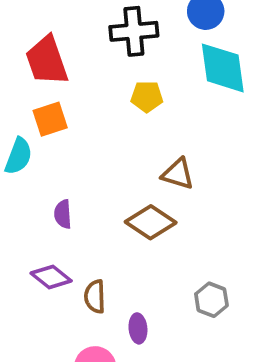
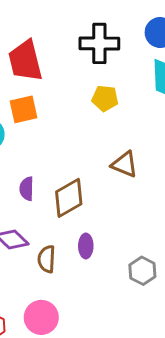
brown diamond: (151, 222) -> (69, 198), moved, turned -69
purple ellipse: (138, 328) -> (86, 246), moved

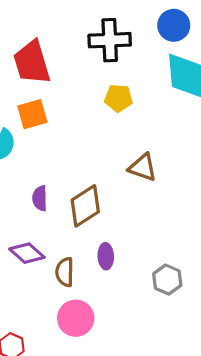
pink circle: (41, 317) -> (76, 318), moved

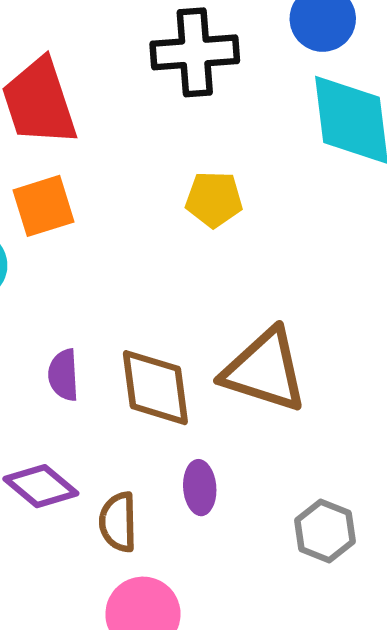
yellow pentagon: (119, 98) -> (214, 199), moved
brown triangle: (143, 167) -> (265, 370), moved, size x1.5
brown diamond: (85, 206) -> (155, 388), turned -63

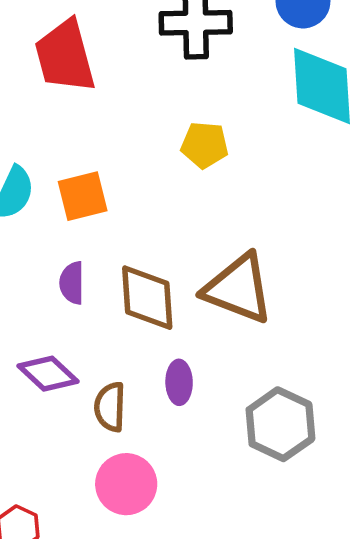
orange square: (44, 206) -> (83, 196), moved
gray hexagon: (325, 531) -> (280, 424), size x1.4

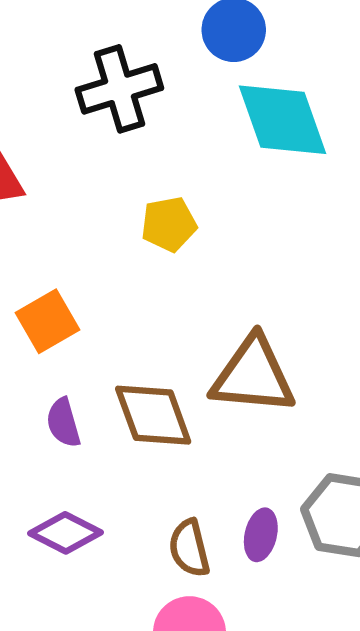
purple ellipse: (179, 382) -> (261, 535), moved, turned 30
brown semicircle: (110, 407) -> (189, 548), moved

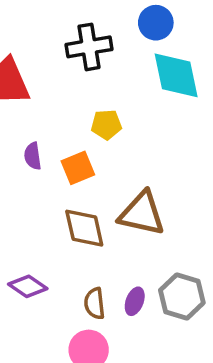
orange square: (47, 321) -> (78, 168), moved
purple semicircle: (63, 423) -> (33, 156), moved

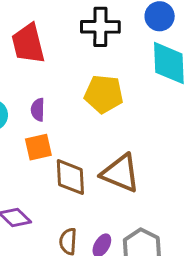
yellow pentagon: (106, 125) -> (104, 94), size x1.5
orange square: (78, 168) -> (38, 147), moved

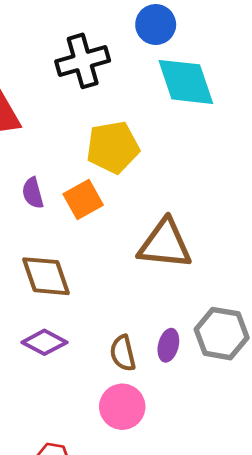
orange square: (38, 147) -> (83, 200), moved
brown diamond: (70, 177) -> (46, 276), moved

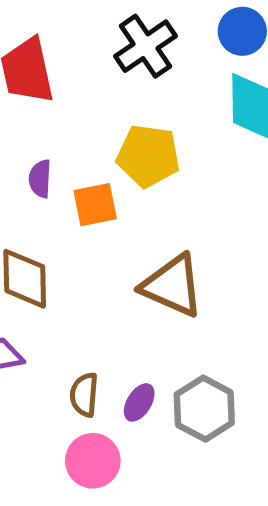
black cross: (83, 61) -> (145, 46), turned -36
pink circle: (122, 407) -> (93, 461), moved

